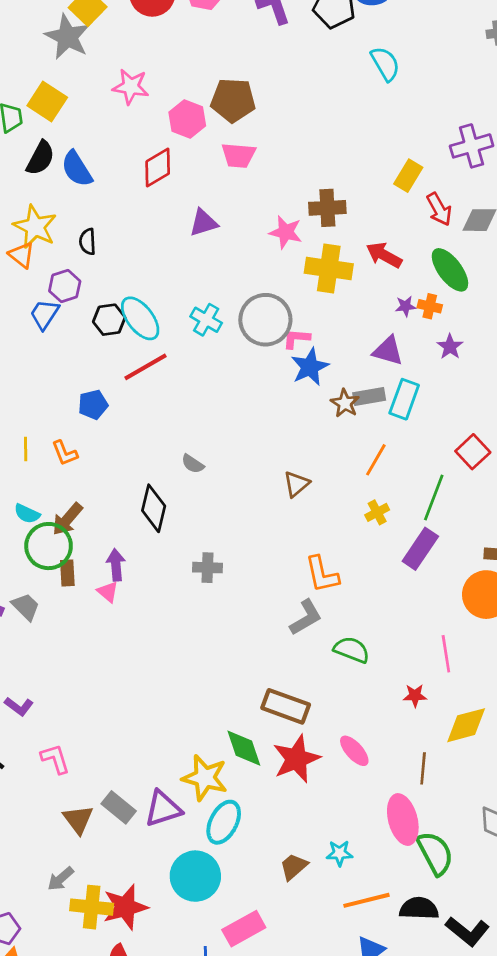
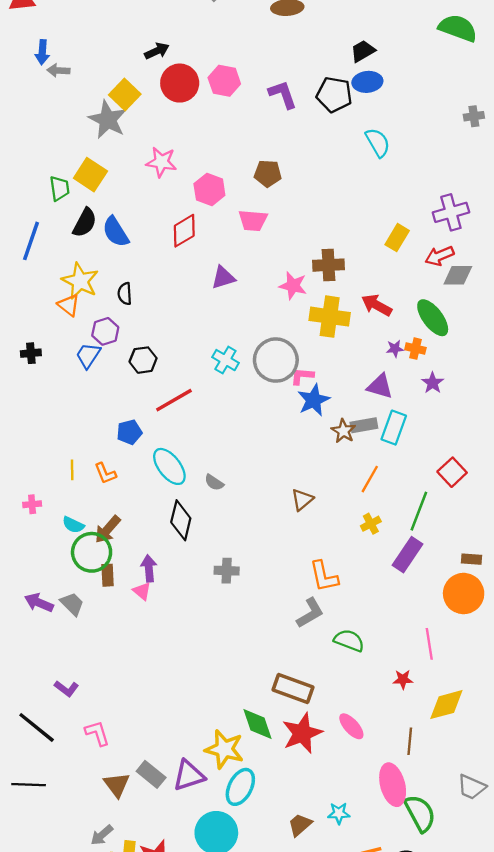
brown pentagon: (233, 100) -> (268, 173), moved, size x0.7
red arrow: (439, 209) -> (440, 256), moved, turned 96
cyan ellipse: (140, 318) -> (169, 466), moved

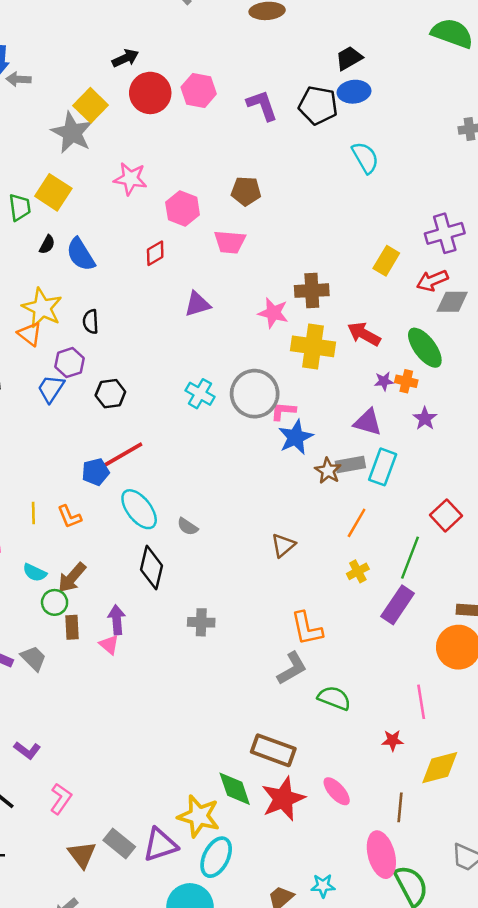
black semicircle: (85, 223) -> (47, 245), size x0.6
red diamond: (184, 231) -> (155, 253), size x0.7
red line: (174, 400) -> (123, 455), moved
green circle: (92, 552) -> (55, 602), size x0.6
pink L-shape: (97, 733) -> (61, 799), turned 52

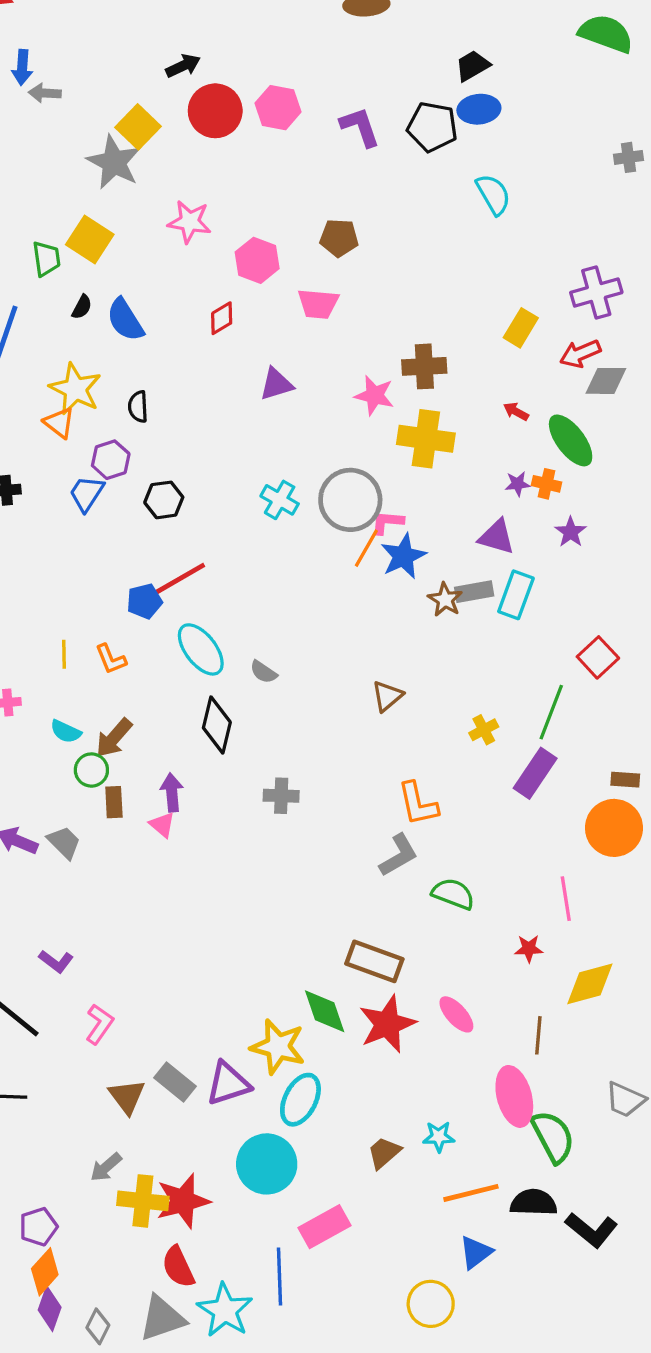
red arrow: (364, 334) -> (516, 411), moved, size x0.6
orange line: (357, 523) -> (366, 548), moved

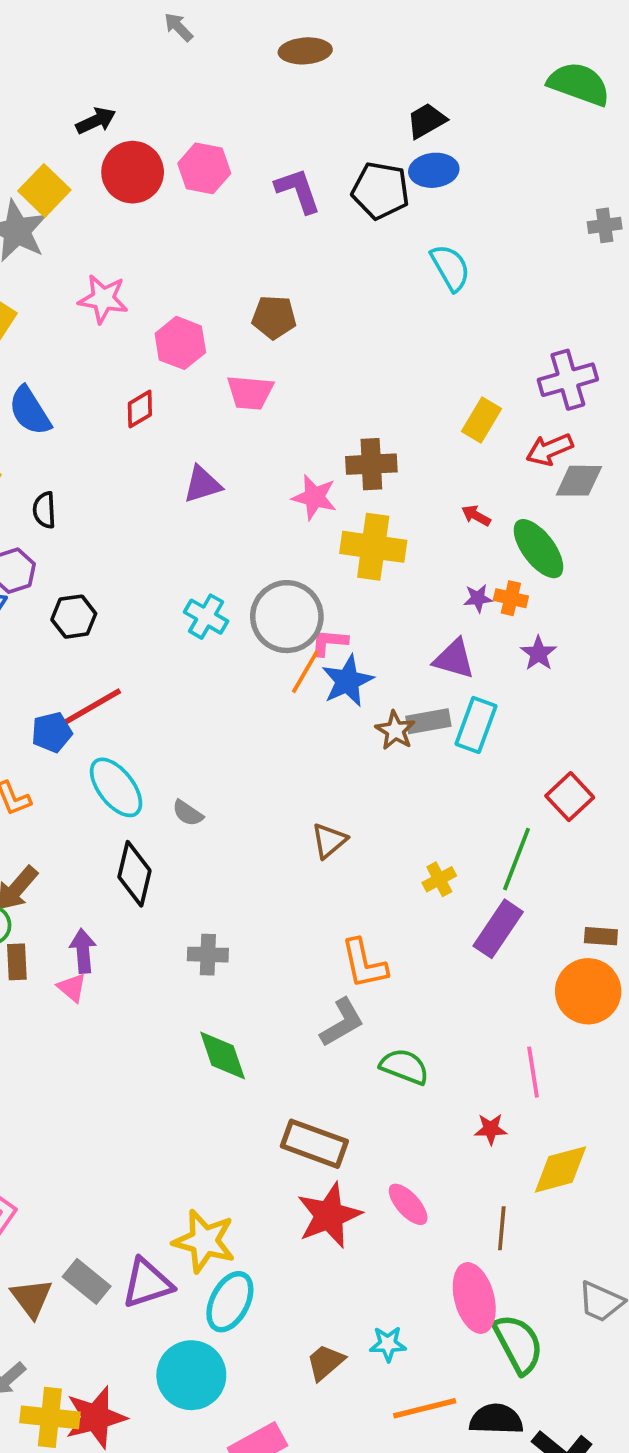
green diamond: (325, 1011) -> (223, 1056), moved

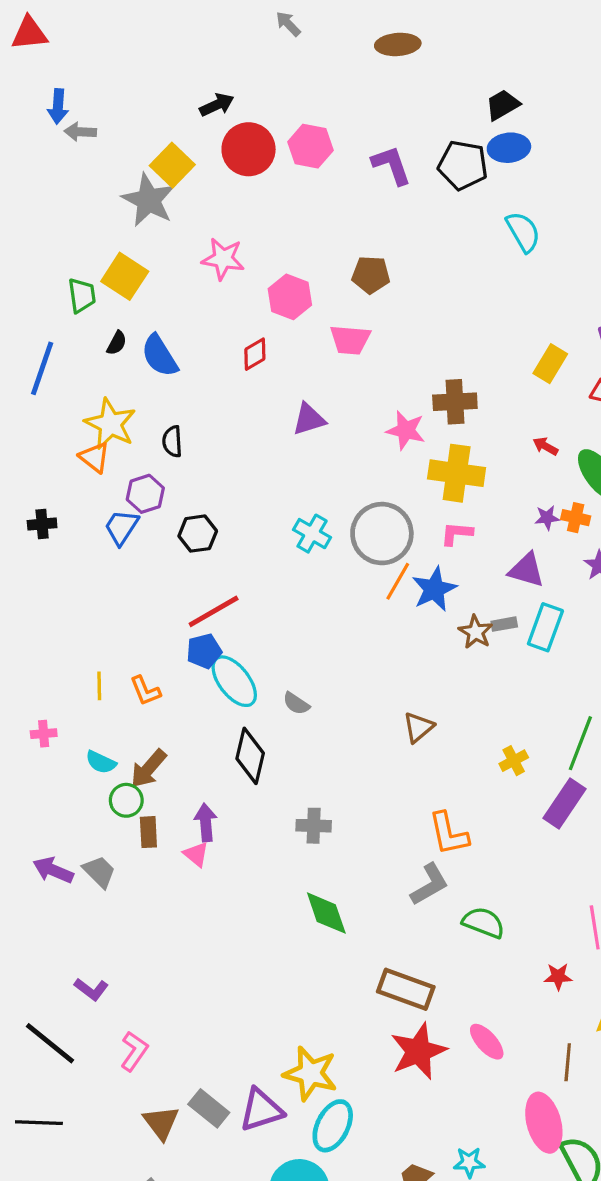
pink L-shape: (329, 642) -> (457, 534), moved
gray rectangle: (428, 721) -> (504, 624), size x0.7
blue pentagon: (52, 732) -> (204, 651), moved

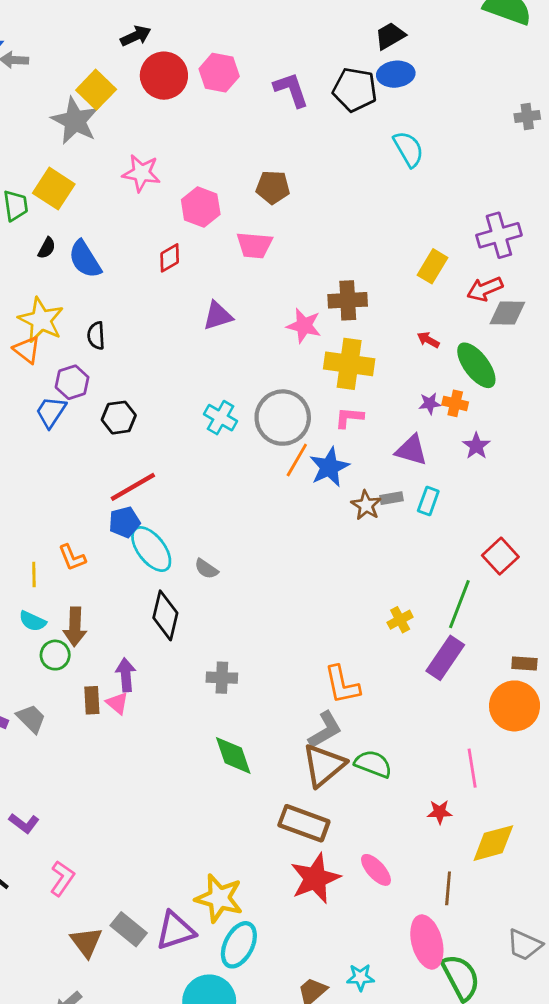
cyan rectangle: (545, 627) -> (428, 501), size x0.7
yellow line: (99, 686) -> (34, 574), moved
brown triangle: (418, 727) -> (324, 765), moved, size x1.6
brown arrow: (148, 769) -> (75, 627), turned -39
brown rectangle: (148, 832) -> (92, 700), moved

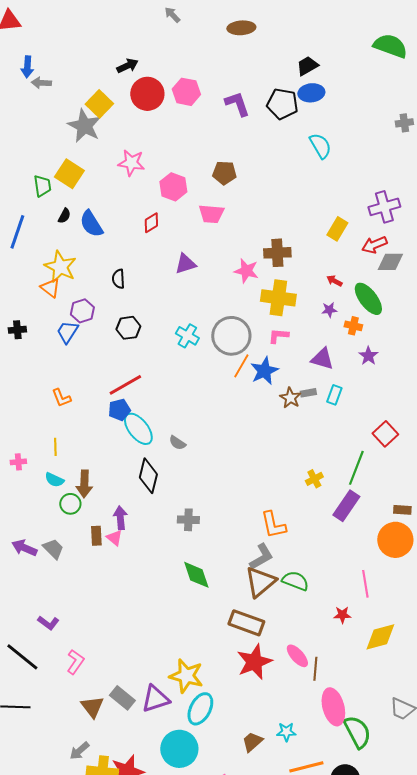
black semicircle: (96, 336) -> (118, 279), moved
purple star: (430, 403) -> (329, 310), moved
black hexagon: (119, 418) -> (128, 328), moved
orange L-shape: (72, 558) -> (61, 398), moved
brown line: (448, 888) -> (315, 669), moved

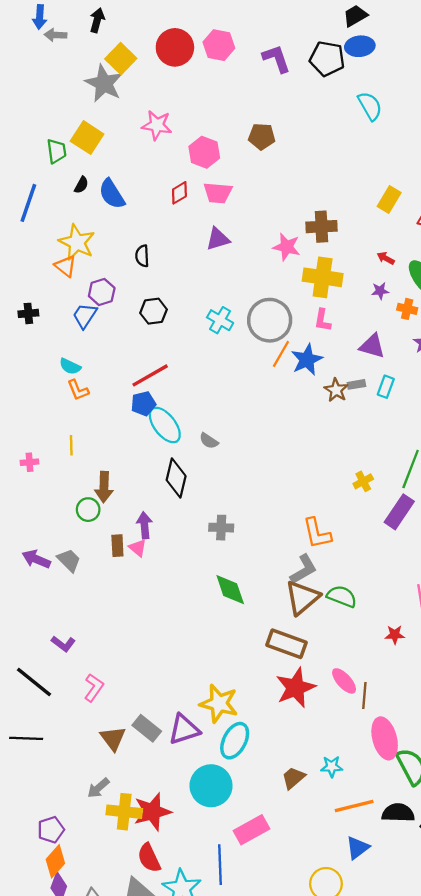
black arrow: (127, 66) -> (97, 20), moved, turned -50
pink trapezoid: (211, 214) -> (218, 193), moved
pink L-shape: (278, 336) -> (323, 320), turned -85
cyan semicircle: (54, 480) -> (70, 366), moved

